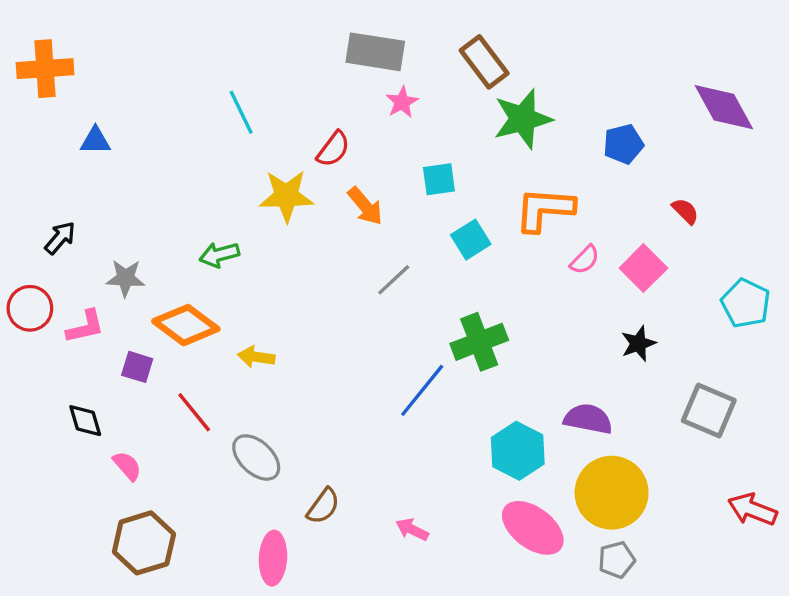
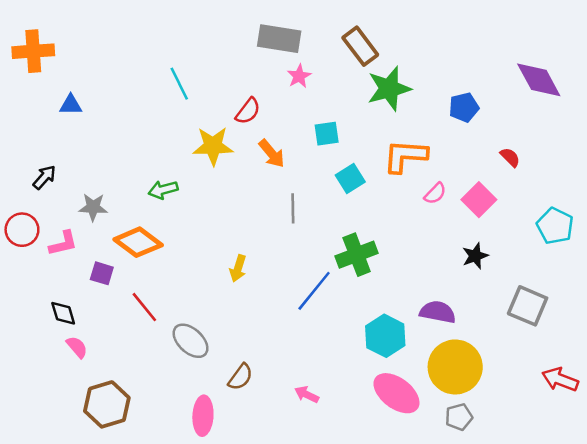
gray line: (394, 280) -> (293, 208), turned -48
yellow arrow: (256, 357) -> (238, 268), moved, turned -80
pink semicircle: (127, 466) -> (77, 347), moved

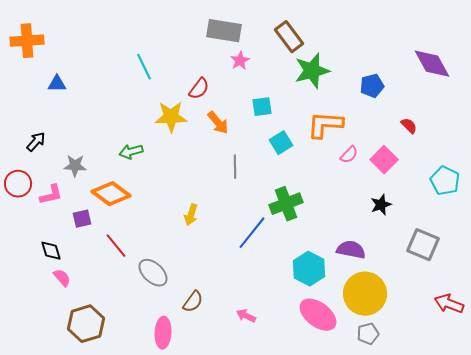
purple square: (102, 273) -> (82, 219), turned -30

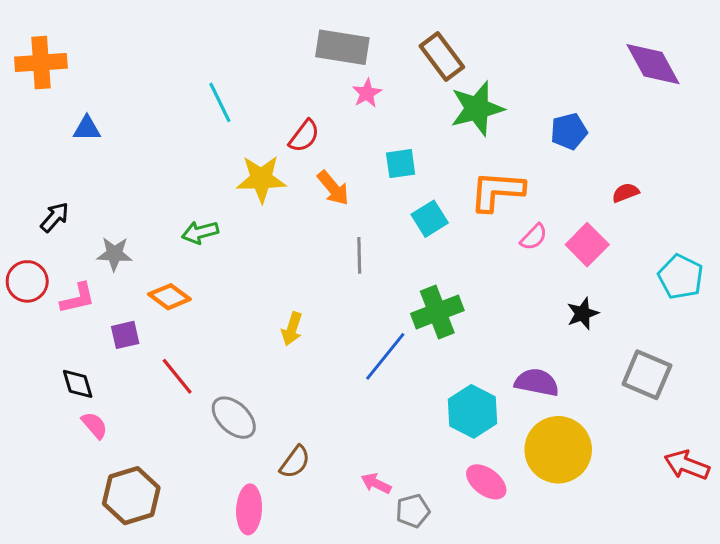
purple diamond: (432, 64) -> (653, 64), moved
red semicircle: (409, 126) -> (626, 193), turned -66
orange diamond: (111, 194) -> (169, 297), size x0.7
pink ellipse: (318, 315) -> (486, 482), size x0.7
gray pentagon: (368, 334) -> (413, 511), moved

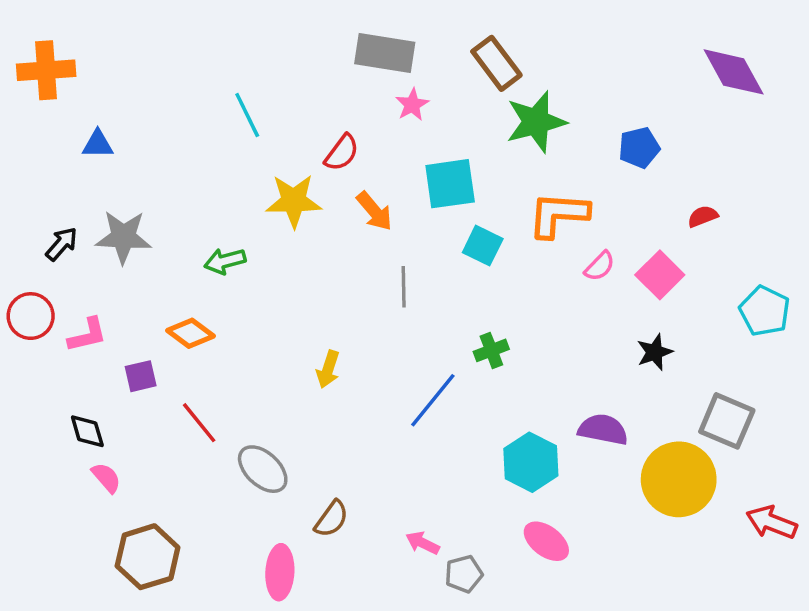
cyan square: (401, 164) -> (450, 184), size x1.5
cyan square: (430, 219) -> (483, 246), turned -32
gray star: (114, 254) -> (123, 237), moved, size x1.4
green cross: (437, 312) -> (491, 350), size x0.6
yellow circle: (558, 450) -> (679, 479), moved

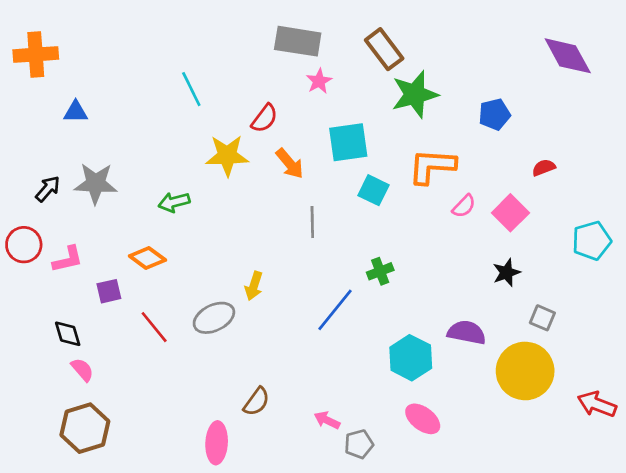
cyan pentagon: (765, 311) -> (592, 241), turned 30
gray square: (727, 421) -> (542, 318), moved, size x0.6
gray ellipse: (263, 469) -> (214, 318), moved, turned -69
brown hexagon: (148, 557) -> (85, 428), moved

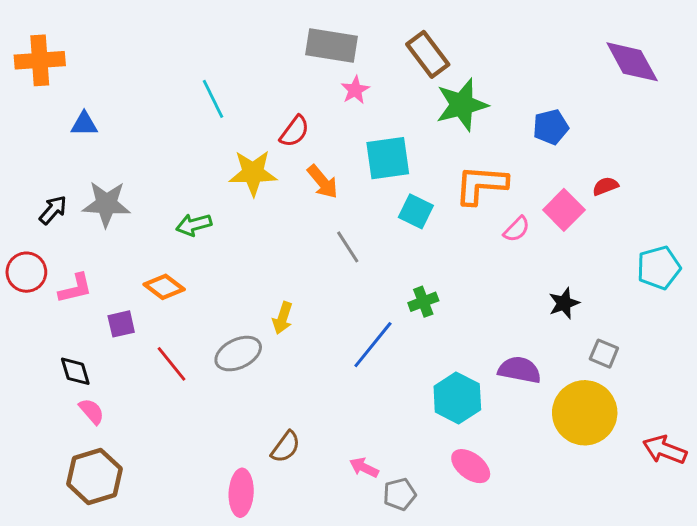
pink square: (510, 213) -> (564, 210), moved
gray line: (312, 222) -> (348, 247), turned -32

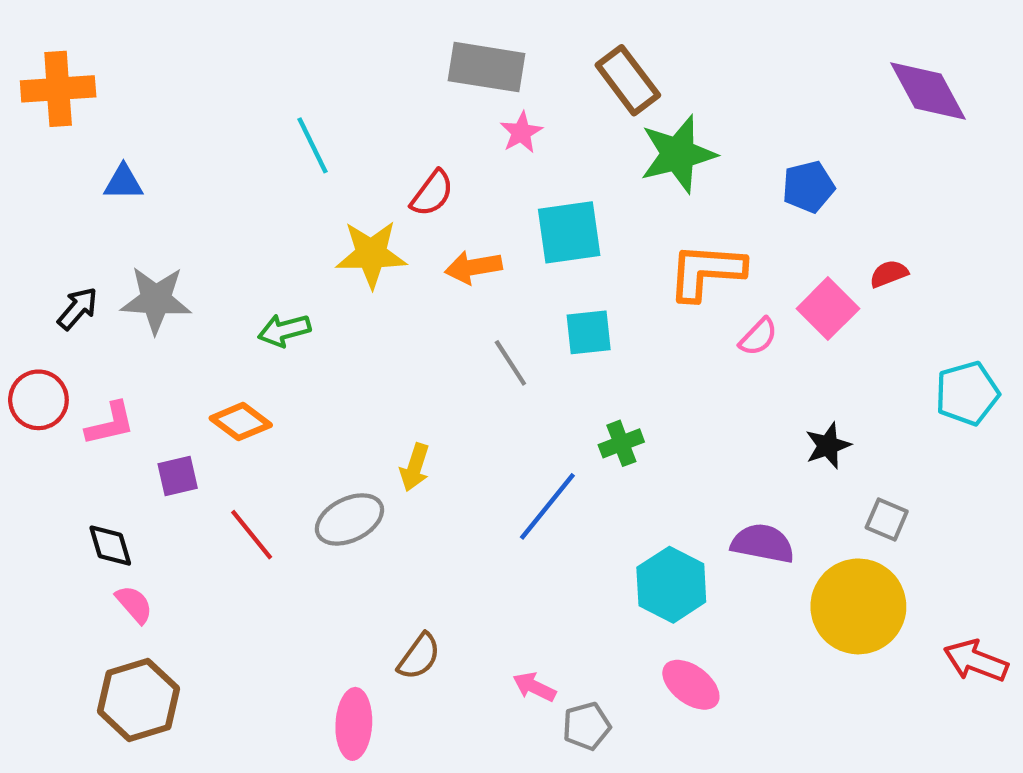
orange arrow: (323, 182) -> (473, 267), turned 120
cyan square: (416, 211) -> (589, 332), moved, turned -32

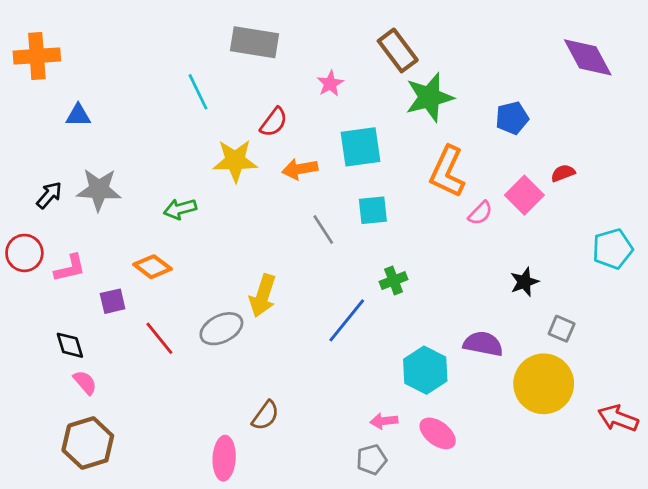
gray rectangle: (486, 67) -> (254, 42), moved
orange L-shape: (706, 272) -> (447, 172), turned -69
yellow arrow: (415, 467) -> (263, 296), size x1.4
pink arrow: (534, 687) -> (384, 421), moved, turned -32

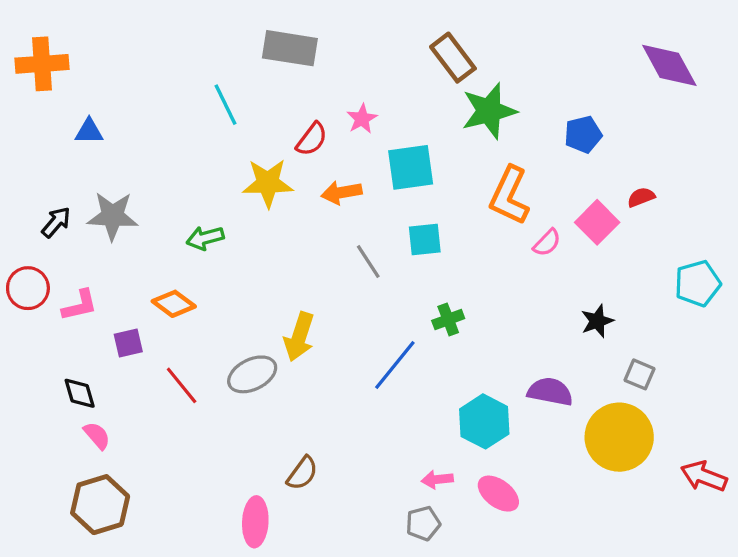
pink star: (330, 84) -> (362, 119), moved

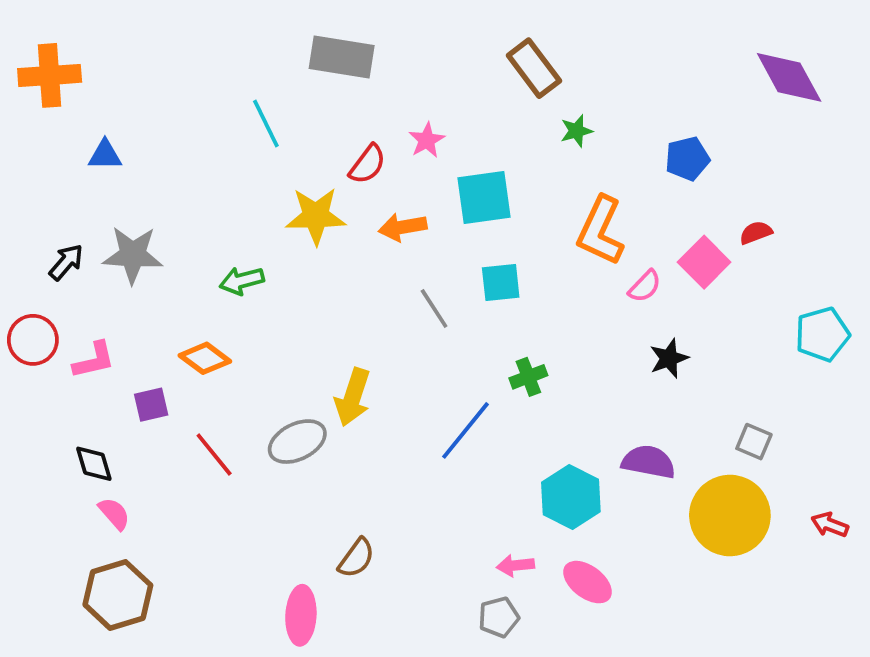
green star: (489, 111) -> (576, 131), size x0.5
black star: (597, 321) -> (669, 358), moved
red arrow: (704, 476) -> (830, 525), moved, size x0.7

